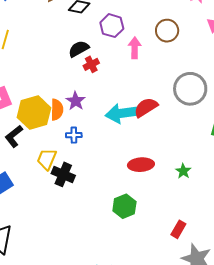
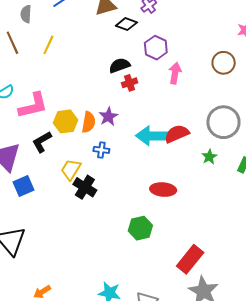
brown circle: (167, 31) -> (224, 63), moved
yellow hexagon: (34, 113) -> (65, 121), size x0.7
green star: (183, 171) -> (209, 157), moved
red rectangle: (178, 229) -> (190, 259), size x1.6

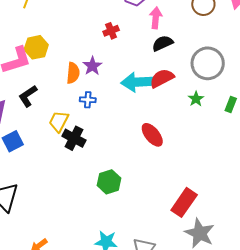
black semicircle: (119, 65) -> (163, 43), moved
yellow hexagon: (65, 121) -> (36, 47), moved
red ellipse: (163, 190) -> (152, 135), turned 50
green hexagon: (140, 228) -> (109, 182), moved

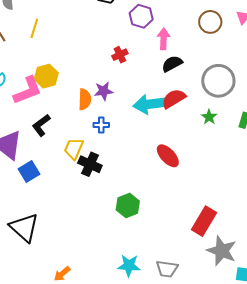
purple star: (92, 66) -> (104, 91), turned 30

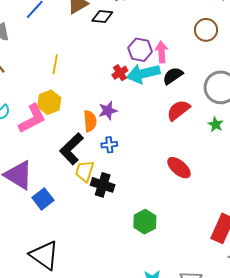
purple hexagon: (141, 16) -> (140, 50), moved
yellow line: (34, 28) -> (55, 64), moved
cyan arrow: (150, 104) -> (143, 74), moved
black L-shape: (41, 125) -> (72, 149), moved, size x1.4

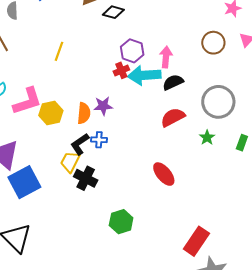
purple hexagon: (140, 50) -> (132, 51), moved
yellow hexagon: (49, 102) -> (51, 113), moved
black L-shape: (72, 149) -> (80, 144), moved, size x0.7
blue square: (43, 199) -> (24, 182), size x1.5

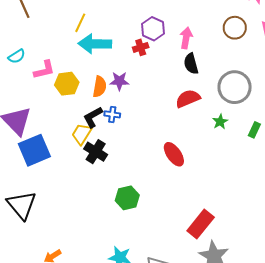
cyan arrow: (144, 75) -> (95, 44), moved
black semicircle: (173, 82) -> (191, 64), turned -85
pink L-shape: (27, 101) -> (44, 70), size x0.7

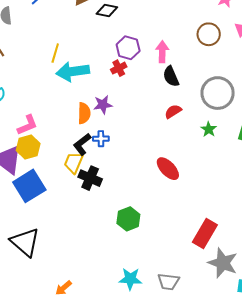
pink L-shape: (44, 70) -> (27, 125), moved
yellow hexagon: (67, 84) -> (28, 147), moved
red semicircle: (188, 99) -> (173, 111), size x0.7

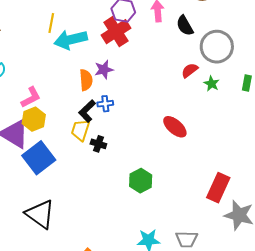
red cross: (119, 68) -> (116, 32), size x1.8
black semicircle: (171, 76) -> (185, 26), moved
red semicircle: (173, 111) -> (190, 70), moved
black cross: (90, 178) -> (98, 144), size x0.7

